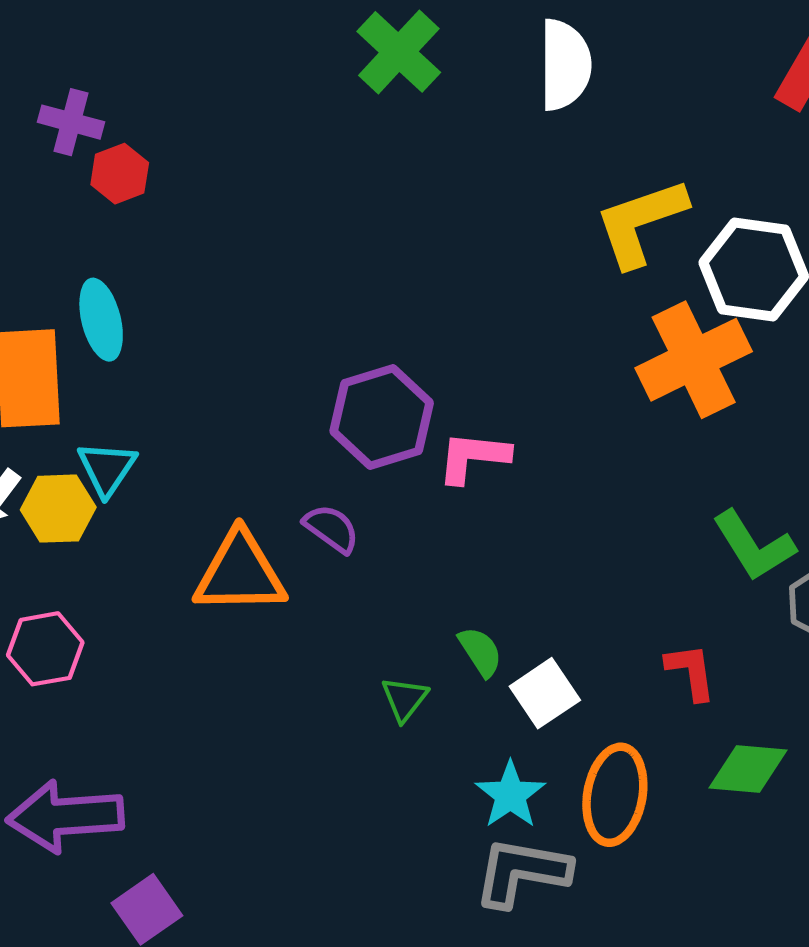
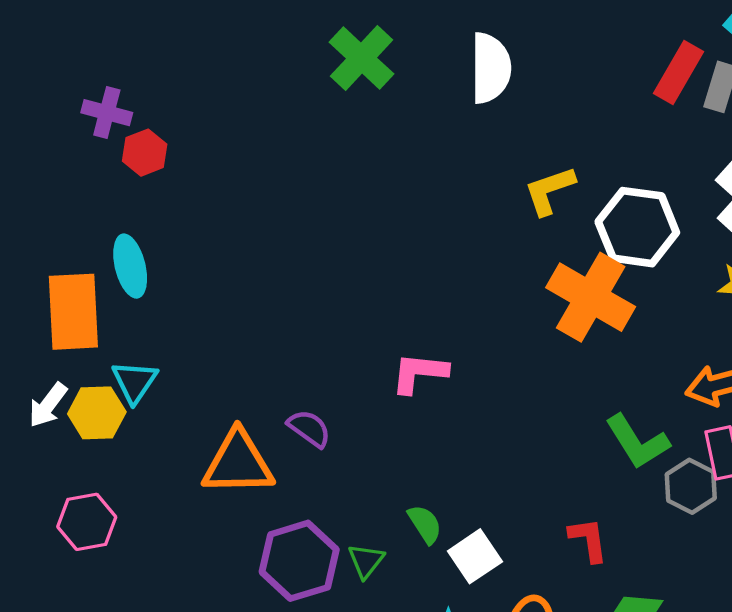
yellow L-shape: (641, 222) -> (549, 190), size x0.7
orange cross: (694, 360) -> (591, 297), turned -34
purple hexagon: (382, 417) -> (299, 561), moved

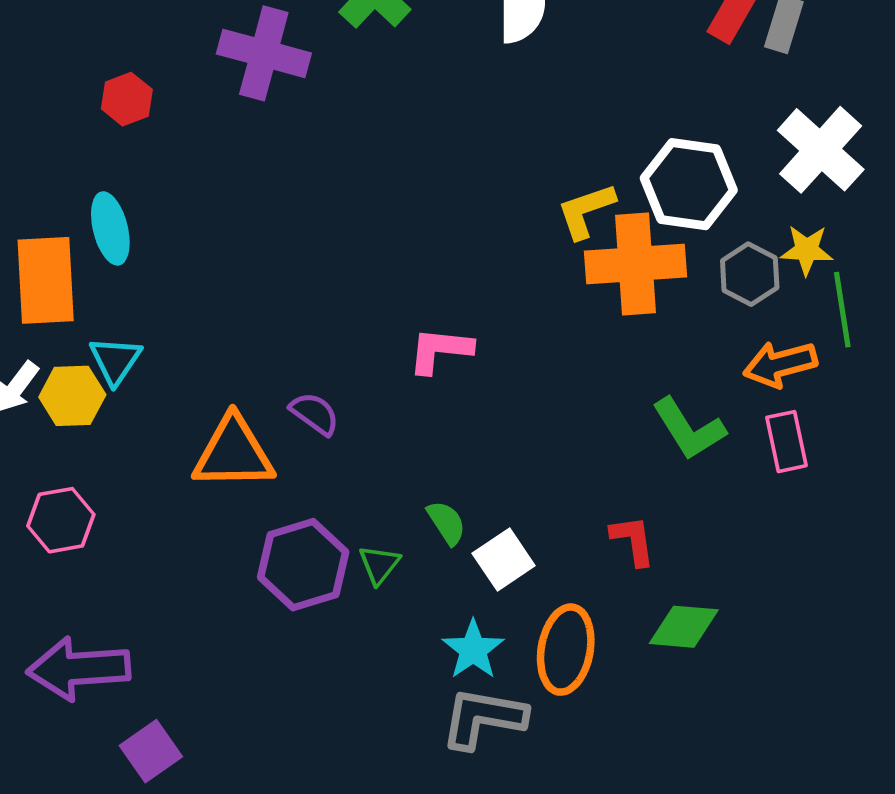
purple cross: (107, 113) -> (264, 53), moved, size x1.6
yellow L-shape: (549, 190) -> (586, 211), moved
orange cross: (591, 297) -> (635, 264), turned -34
gray hexagon: (691, 486) -> (750, 274), moved

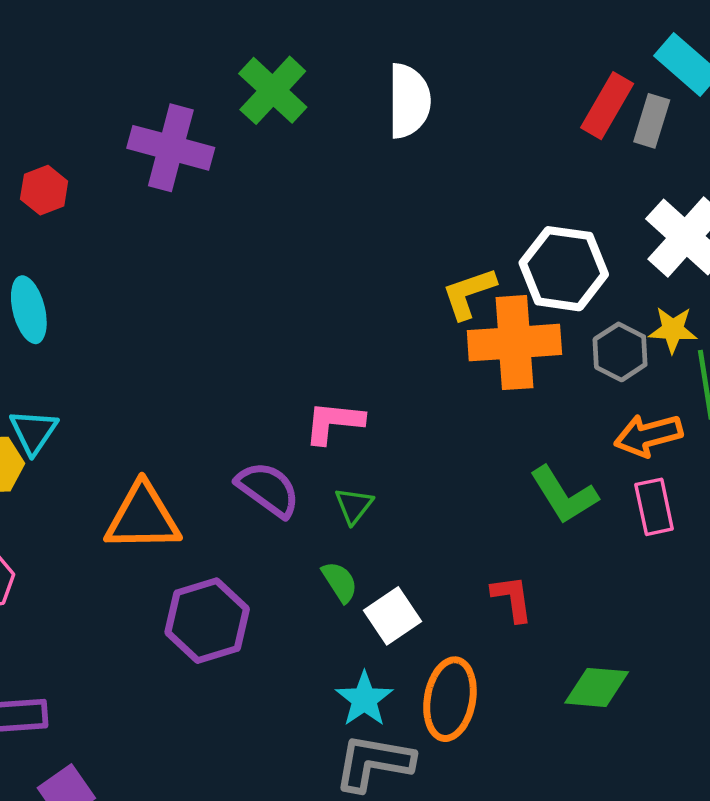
purple semicircle: (315, 414) -> (268, 489), moved, size x1.4
green triangle: (379, 565) -> (354, 506), moved
green diamond: (684, 627) -> (597, 687), moved

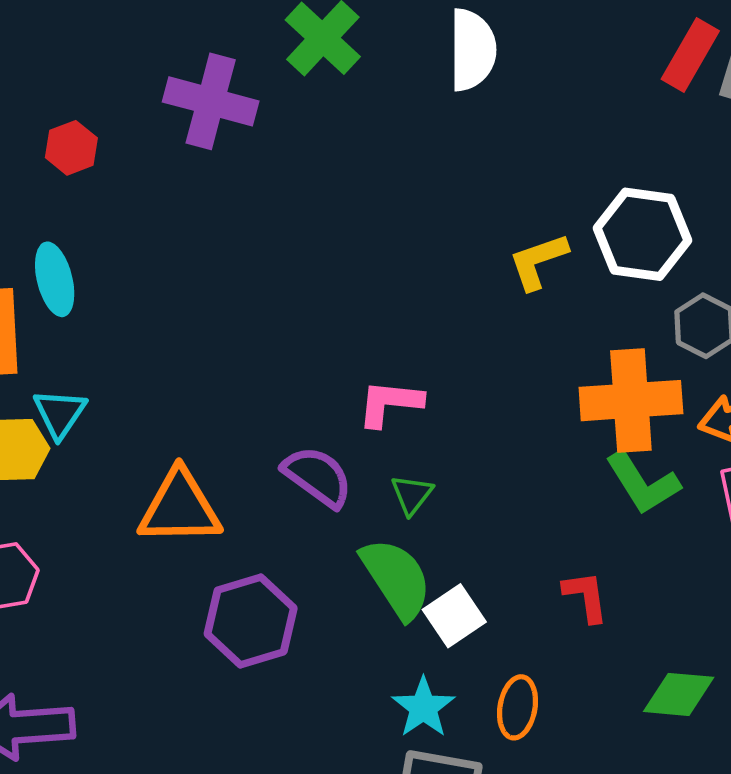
orange cross: (514, 343) -> (631, 401), moved
green semicircle: (340, 582) -> (396, 578), size x1.8
orange ellipse: (450, 699) -> (517, 707), size x0.7

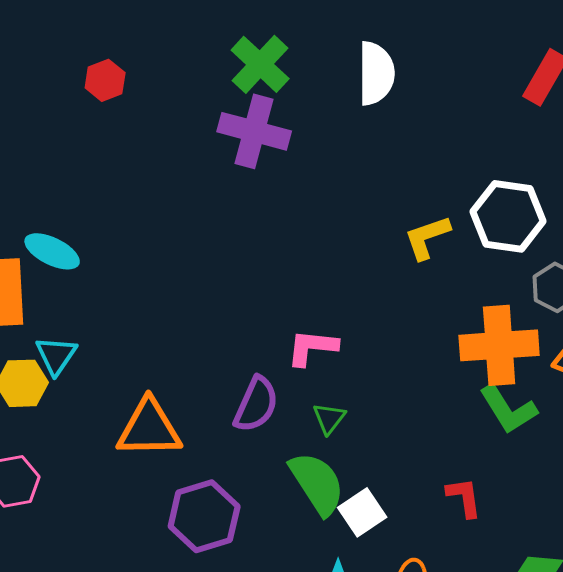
purple cross: (211, 101) -> (254, 131), moved
red hexagon: (71, 148) -> (105, 80), moved
cyan ellipse: (55, 279) -> (52, 251), turned -50
purple semicircle: (318, 477) -> (256, 404), turned 78

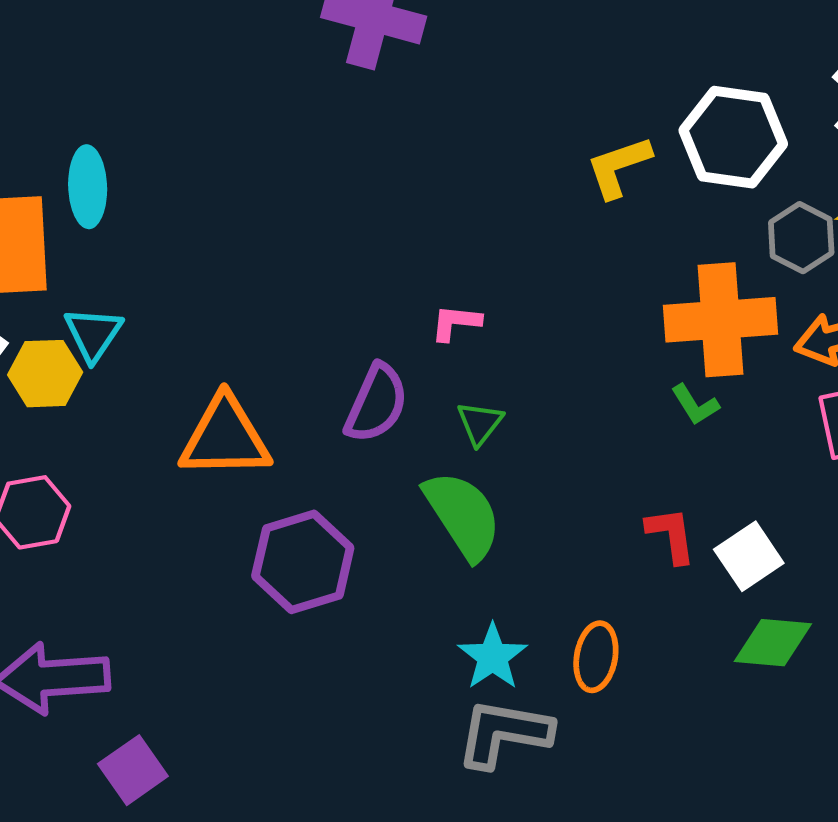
cyan ellipse: (52, 251) -> (88, 187), turned 62
pink L-shape: (312, 347) -> (456, 323), size x0.7
green L-shape: (508, 409) -> (695, 405), moved, size x0.6
white square: (362, 512) -> (749, 556), moved

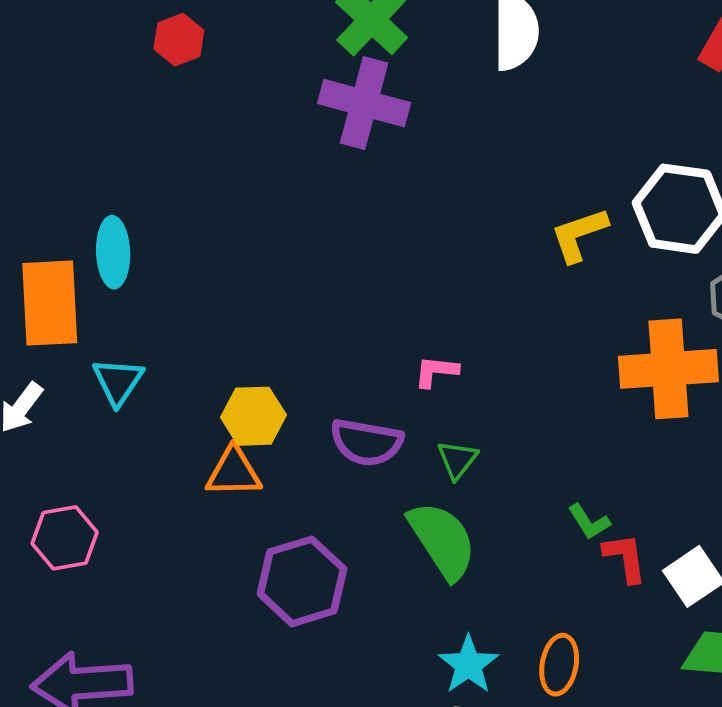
yellow hexagon: (45, 374) -> (253, 416), moved
purple semicircle: (376, 403) -> (367, 442), turned 76
green L-shape: (695, 405) -> (589, 522), moved
orange triangle: (225, 437) -> (234, 472), size x0.7

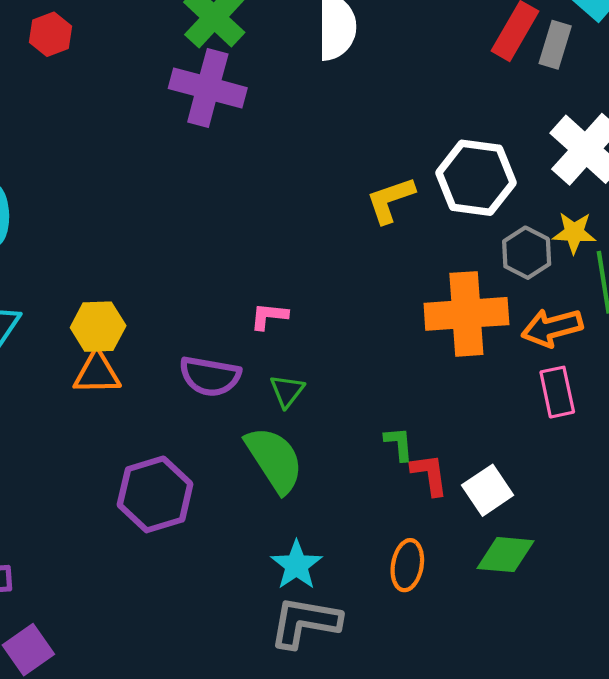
yellow hexagon: (253, 416) -> (98, 327), moved
orange triangle: (234, 472) -> (97, 373), moved
green L-shape: (589, 522) -> (399, 444), turned -153
orange ellipse: (559, 665) -> (407, 565), moved

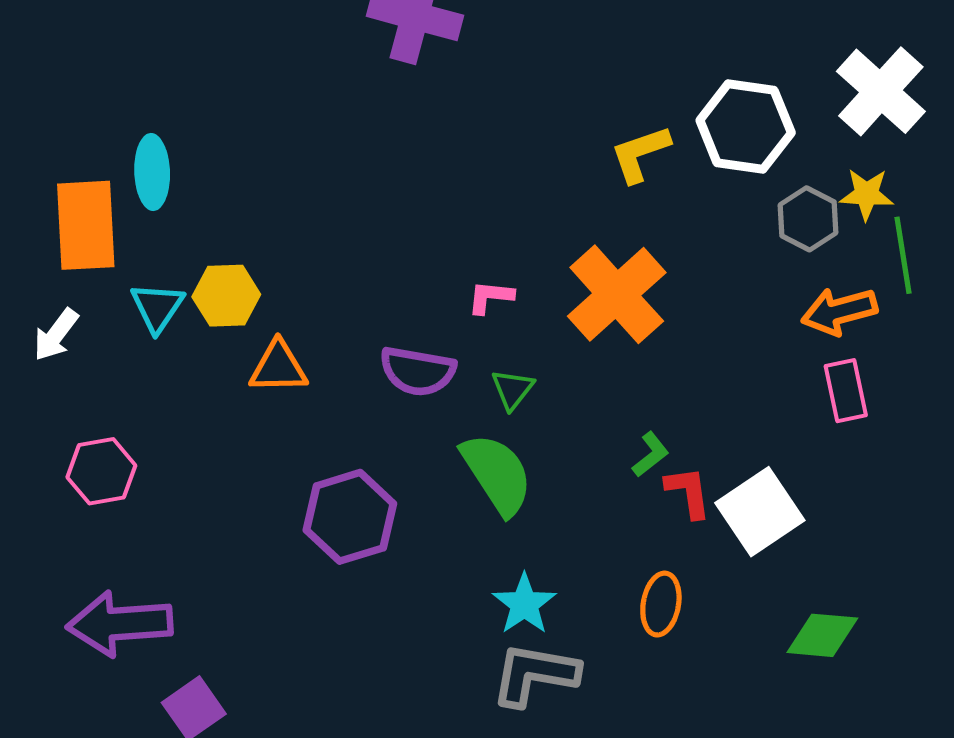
orange cross: (466, 314) -> (617, 294), moved, turned -38
yellow hexagon: (98, 327) -> (226, 296), moved
green L-shape: (399, 444) -> (651, 454), turned 57
white square: (488, 490) -> (760, 512), size x1.4
green diamond: (505, 555) -> (822, 635), moved

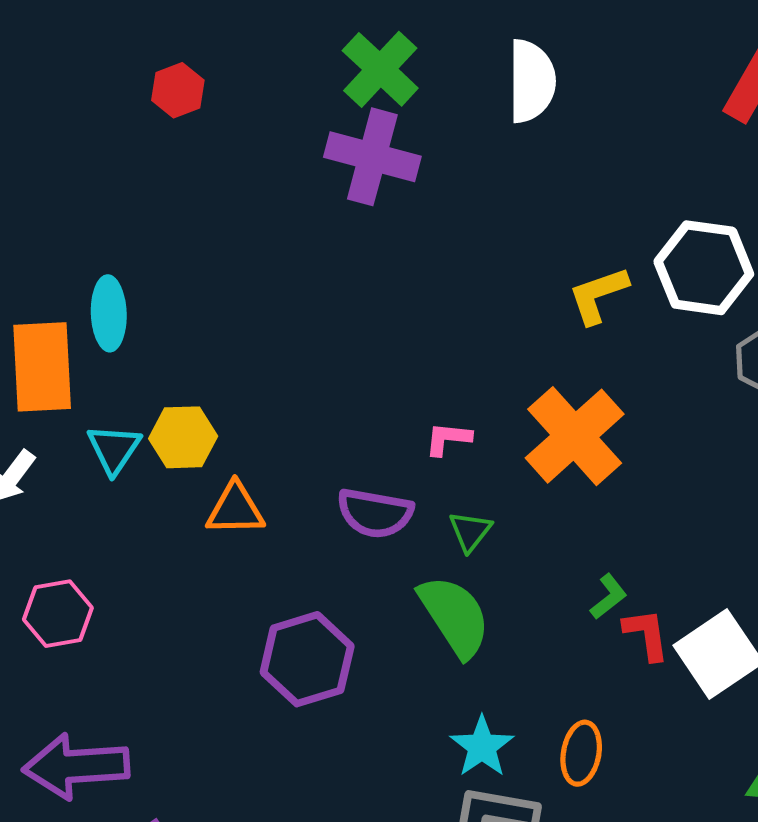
orange ellipse: (661, 604) -> (581, 753), moved

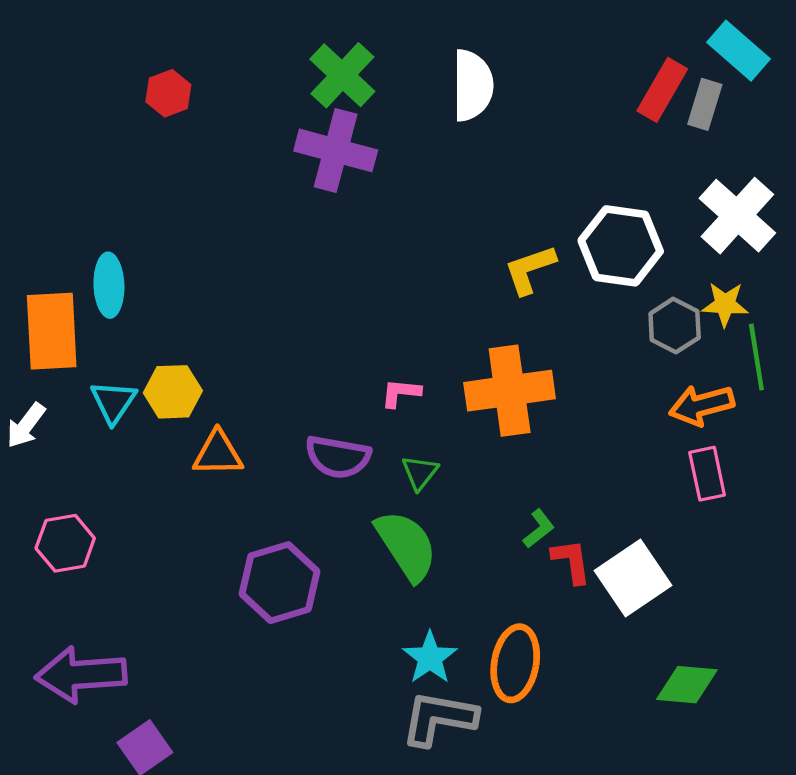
orange cross: (575, 436) -> (510, 391), turned 34
orange ellipse: (581, 753) -> (515, 663), size x1.4

